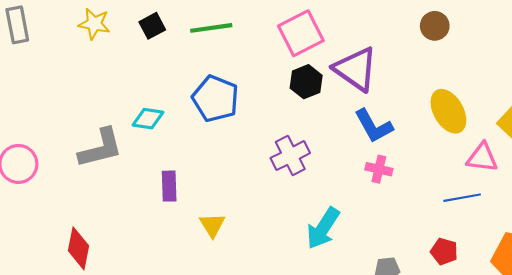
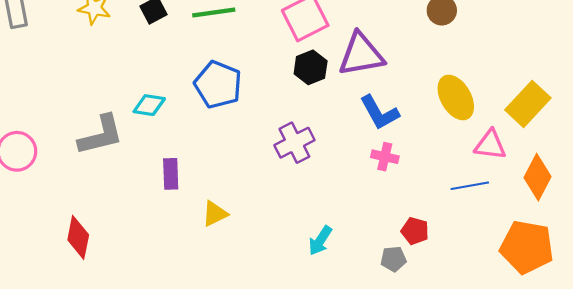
purple triangle: (356, 69) -> (361, 54), turned -45
yellow triangle: (212, 225) -> (215, 214), turned 36
cyan arrow: (323, 228) -> (320, 241), moved, size x0.7
red pentagon: (444, 251) -> (415, 231), moved

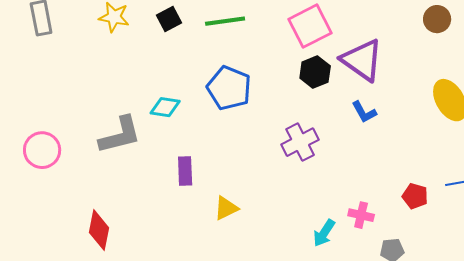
purple triangle: (361, 54) -> (362, 60), turned 45
blue L-shape: (379, 113) -> (364, 112), moved, size x0.7
pink cross: (385, 157) -> (361, 215), moved
red pentagon: (415, 231) -> (415, 196), moved

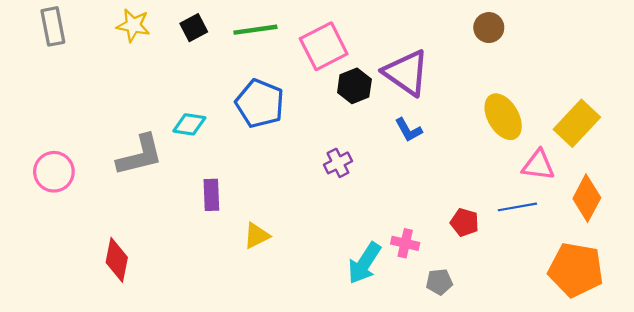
pink square: (310, 26) -> (324, 46), moved
purple cross: (300, 142) -> (338, 163), size x0.7
cyan arrow: (324, 233) -> (364, 263), size x1.4

